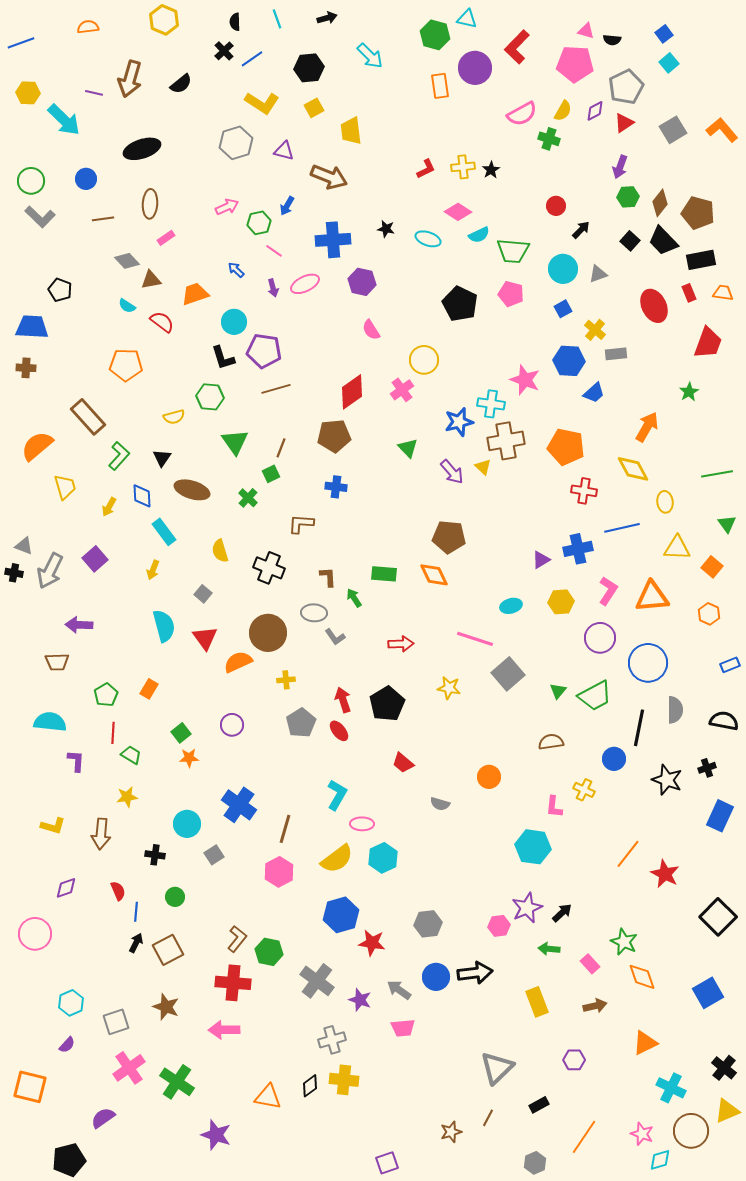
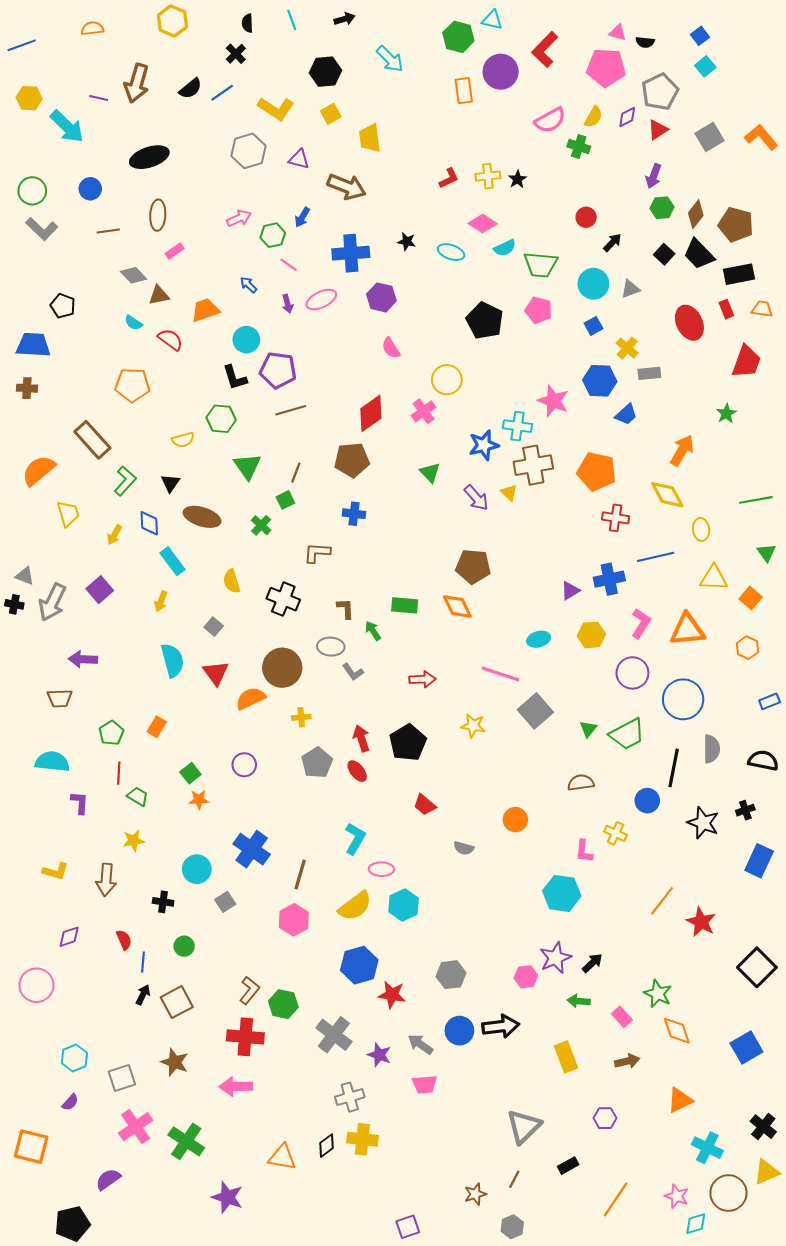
blue line: (252, 59) -> (222, 93), moved
gray hexagon: (535, 1163) -> (512, 1227), moved

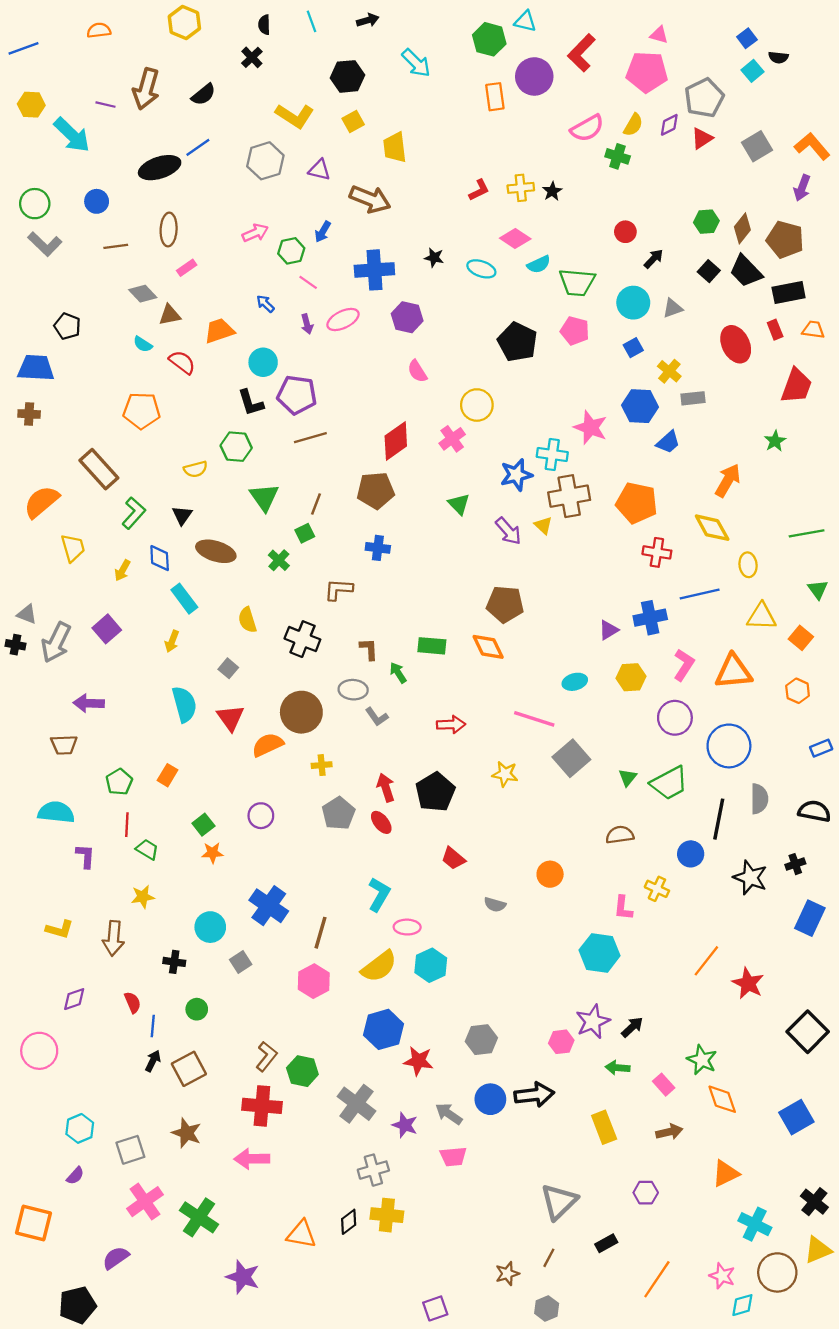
black semicircle: (645, 42) -> (778, 57), moved
blue line: (222, 93) -> (198, 147), moved
purple arrow: (654, 176) -> (802, 188), moved

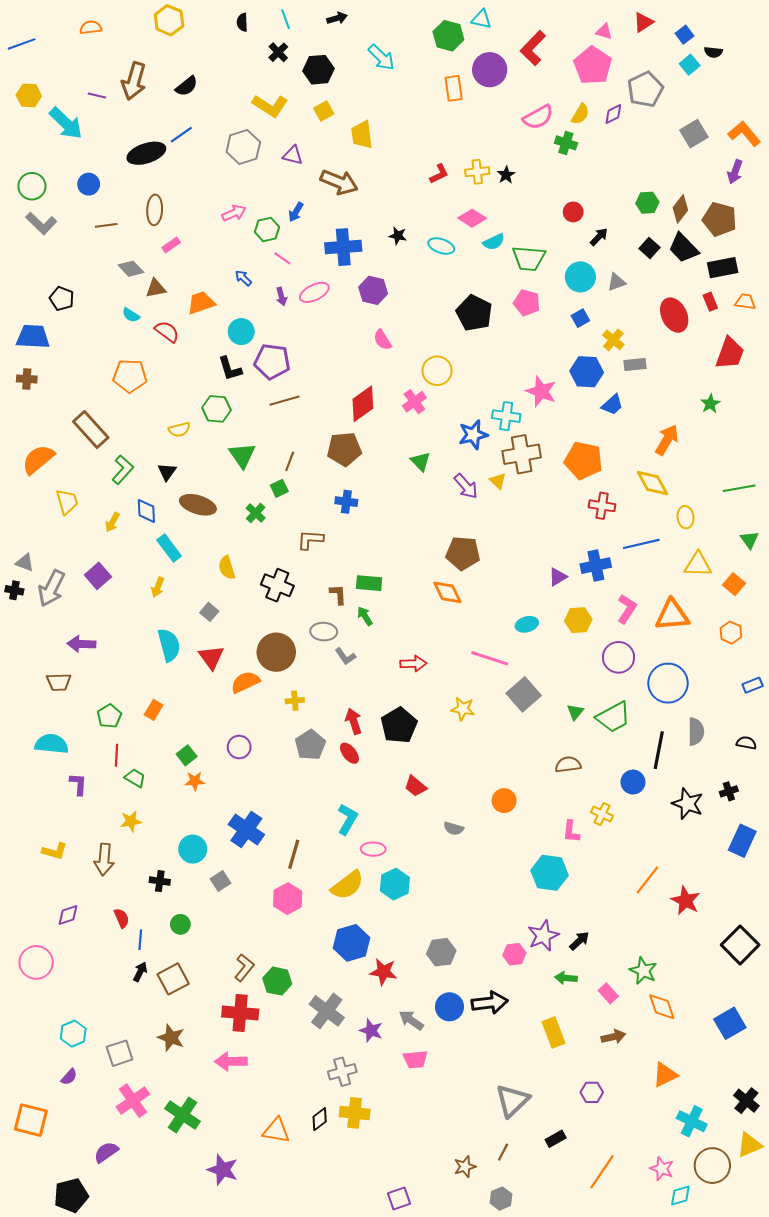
black cross: (252, 57) -> (278, 52), moved
pink pentagon: (647, 72) -> (593, 66), turned 30
red triangle: (702, 138) -> (643, 22), moved
green rectangle: (432, 646) -> (369, 583), moved
black semicircle: (814, 811) -> (746, 743), size x0.7

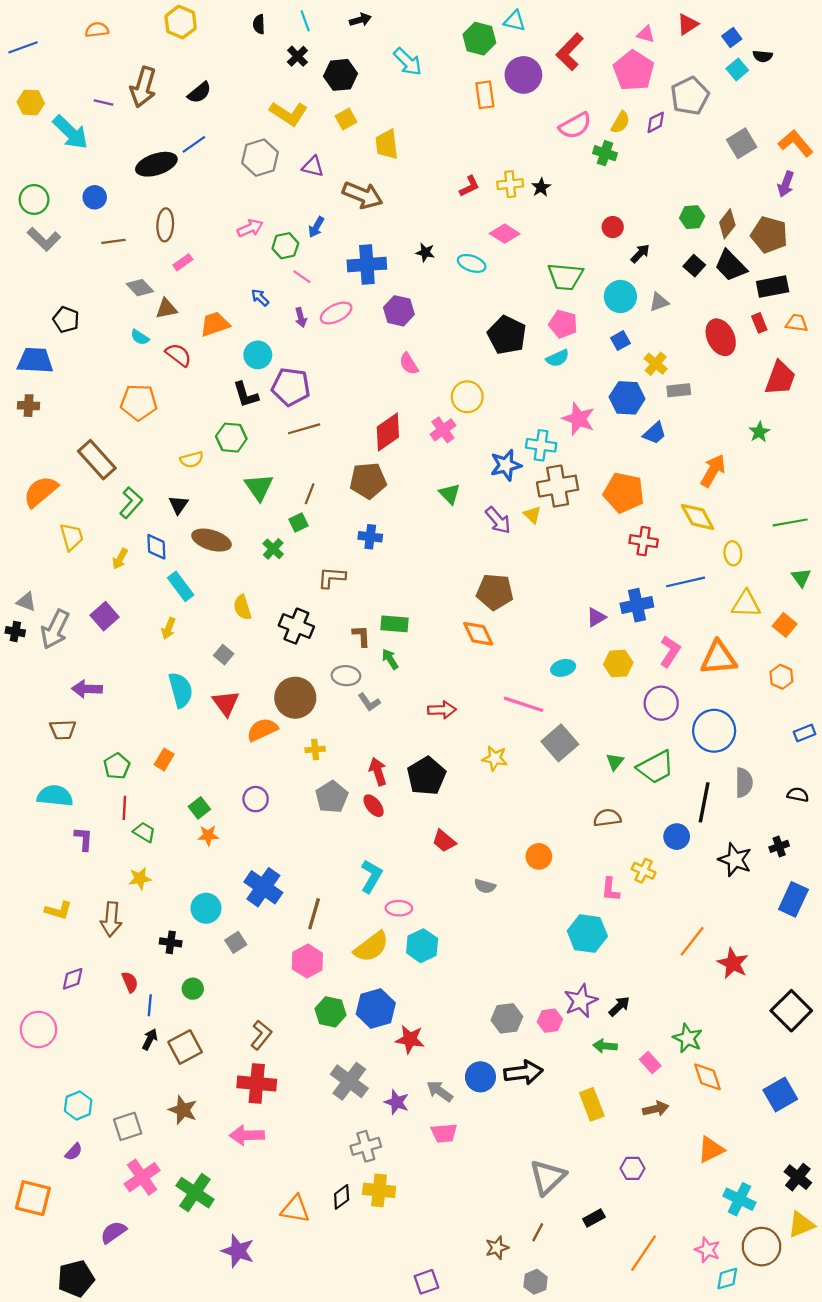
cyan semicircle: (494, 242) -> (558, 358), moved
gray hexagon: (441, 952) -> (507, 1018), moved
green hexagon: (277, 981) -> (331, 1012), moved

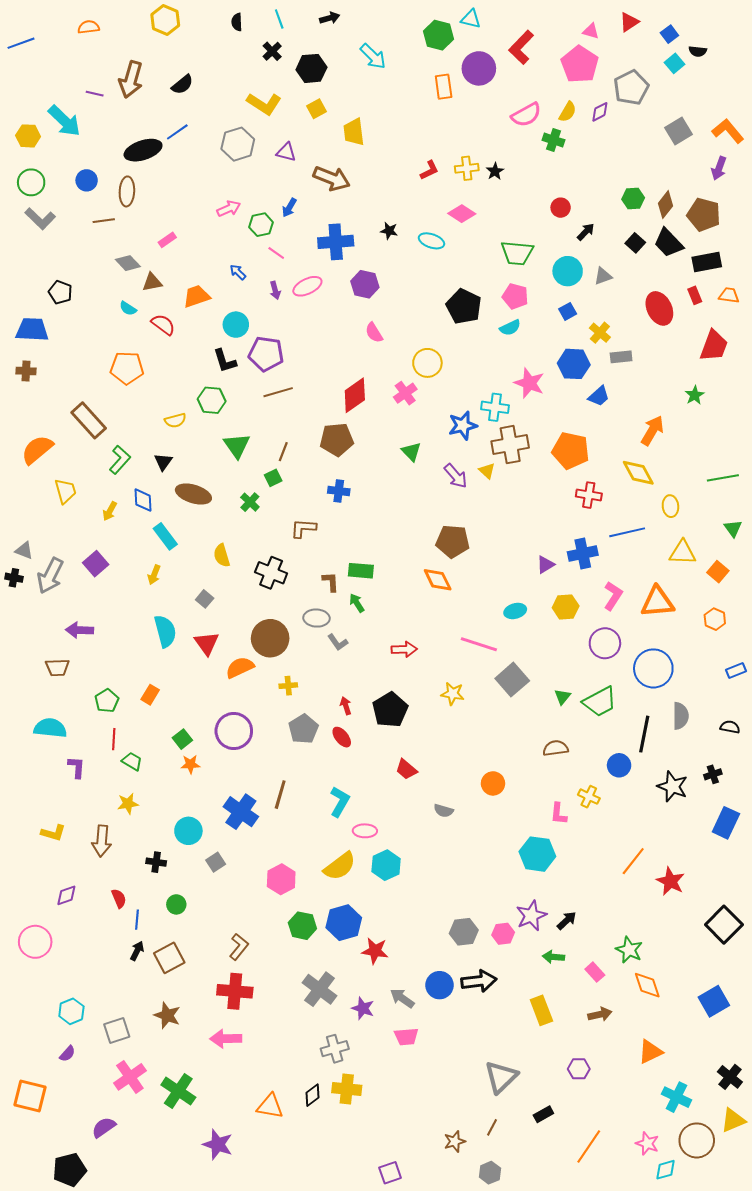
yellow hexagon: (31, 103) -> (28, 136), moved
brown ellipse: (165, 225) -> (127, 191), moved
red arrow: (378, 772) -> (346, 706), size x0.7
purple circle: (256, 799) -> (234, 731), size x1.6
brown line: (314, 914) -> (280, 795), moved

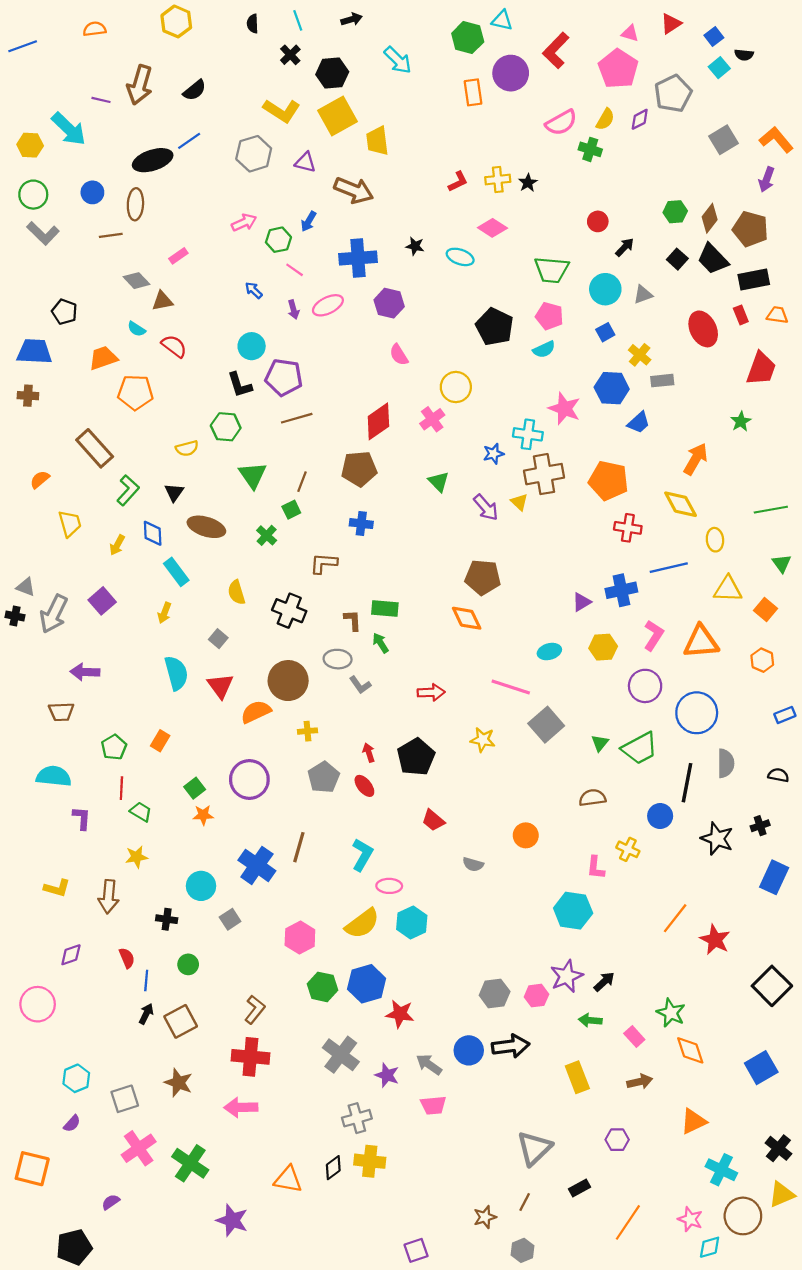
yellow square: (316, 109) -> (338, 116), size x1.8
orange trapezoid: (196, 296) -> (103, 358), moved
blue star: (463, 425) -> (493, 454), size x0.7
orange semicircle: (37, 450) -> (40, 479), size x0.6
purple semicircle: (104, 1127) -> (111, 1202), size x0.7

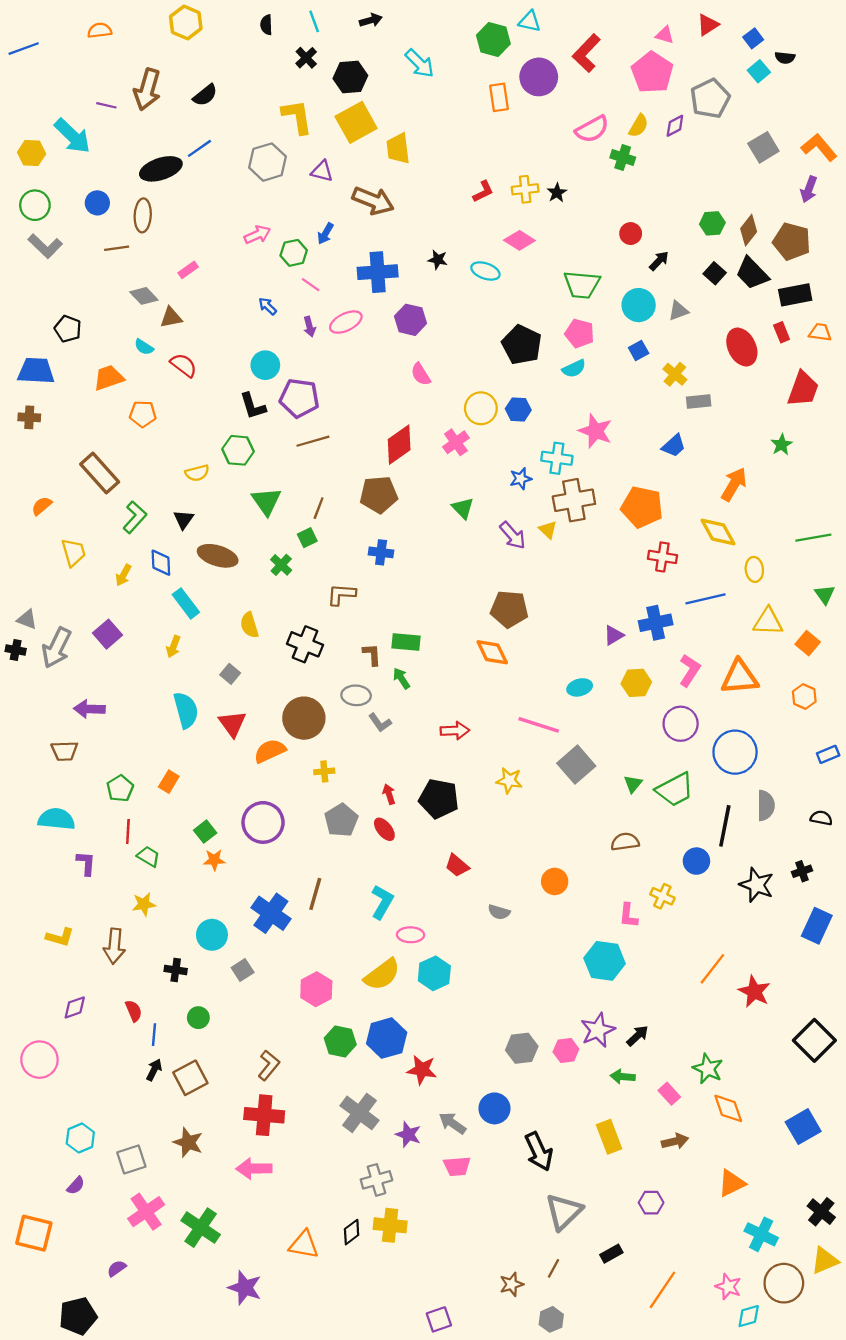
yellow L-shape: (282, 111) -> (297, 117), turned -132
blue hexagon: (612, 388) -> (518, 409), moved, size x0.7
orange pentagon: (135, 392) -> (143, 414), size x0.7
black pentagon: (416, 757) -> (439, 799), turned -30
black arrow: (511, 1046) -> (539, 1152), moved, turned 72

